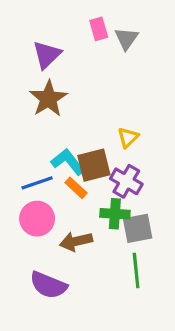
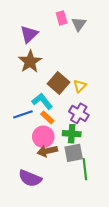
brown square: (94, 165) -> (58, 83), moved, turned -35
pink circle: (37, 219) -> (43, 137), moved
gray square: (138, 228) -> (74, 153), moved

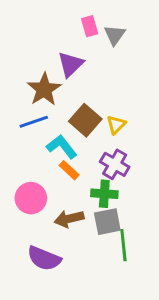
purple triangle: (29, 34) -> (71, 64), moved
blue line: (23, 114) -> (34, 122), moved
pink circle: (43, 137) -> (31, 198), moved

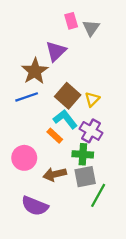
cyan L-shape: (62, 147) -> (65, 119), moved
green line: (123, 245) -> (98, 195), turned 35

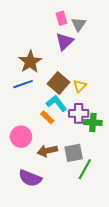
purple triangle: (56, 51) -> (65, 41), moved
purple cross: (91, 131) -> (79, 113), turned -30
green cross: (83, 154) -> (93, 122), moved

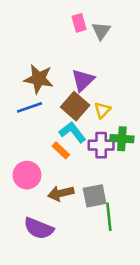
purple triangle: (65, 41) -> (83, 80), moved
brown star: (30, 62) -> (39, 79), turned -30
green cross: (93, 122) -> (122, 139), moved
green line: (85, 169) -> (109, 217), turned -35

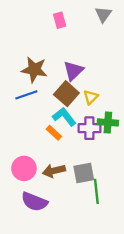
pink rectangle: (79, 23) -> (60, 20), moved
gray triangle: (101, 31) -> (103, 14), moved
pink circle: (27, 175) -> (24, 168), moved

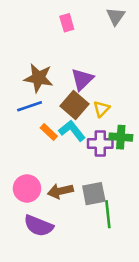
orange rectangle: (54, 133) -> (49, 132), moved

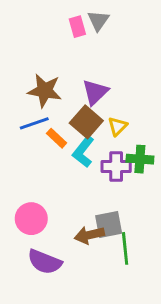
gray triangle: (116, 16) -> (98, 21), moved
cyan L-shape: (72, 131) -> (83, 152), turned -104
orange rectangle: (49, 132) -> (57, 138), moved
brown arrow: (60, 191) -> (89, 235), moved

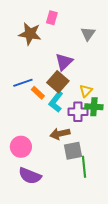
gray triangle: (98, 21) -> (88, 34), moved
pink rectangle: (77, 27) -> (52, 18), turned 32
brown star: (45, 91) -> (30, 34), moved
yellow triangle: (118, 126) -> (86, 91), moved
brown arrow: (89, 235) -> (60, 134), moved

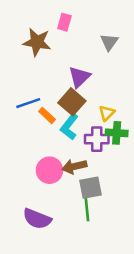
pink circle: (21, 147) -> (49, 170), moved
green line: (84, 167) -> (87, 208), moved

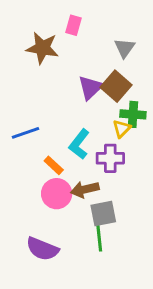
brown square: (72, 102) -> (116, 86), moved
blue line: (28, 103) -> (25, 133), moved
orange rectangle: (47, 115) -> (54, 165), moved
green cross: (117, 133) -> (133, 114), moved

